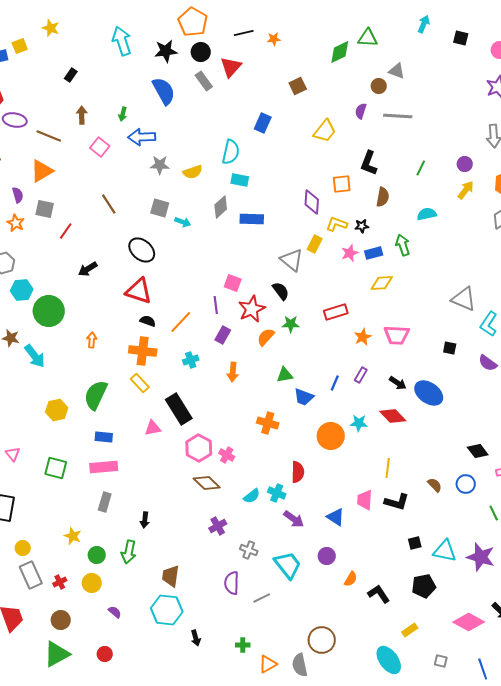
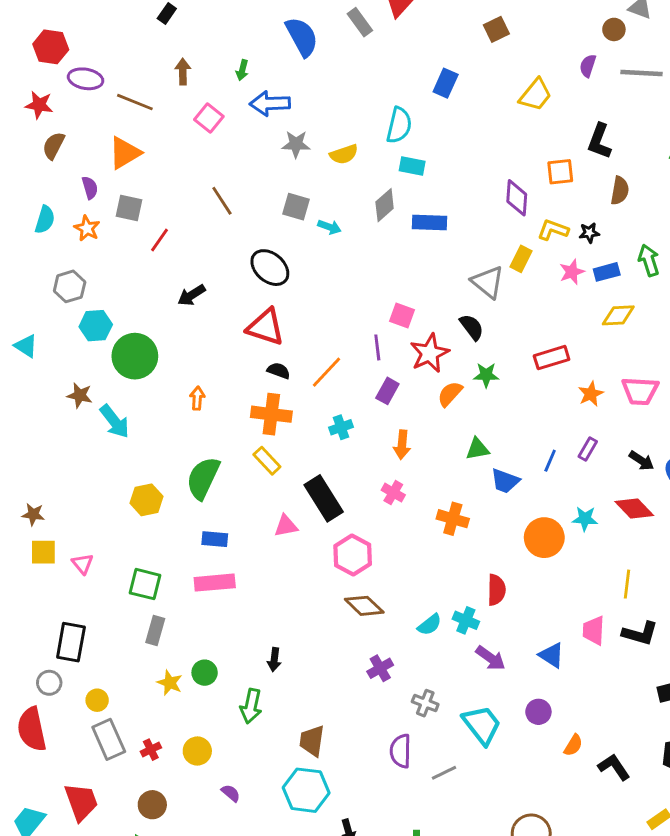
pink cross: (227, 455) -> (393, 493), moved
gray rectangle: (105, 502) -> (155, 630), moved
green circle: (97, 555) -> (205, 673), moved

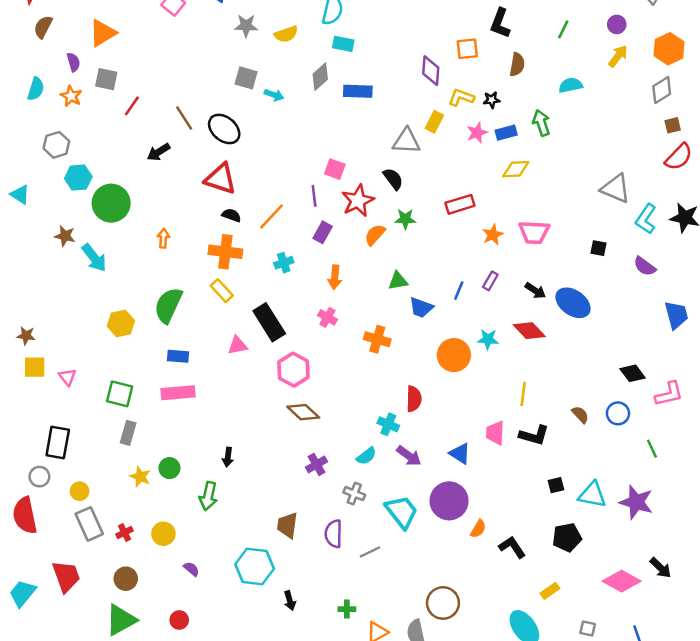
brown line: (222, 201) -> (184, 118), moved
gray triangle: (488, 282) -> (406, 141), turned -36
cyan semicircle: (430, 625) -> (366, 456), moved
purple circle: (538, 712) -> (449, 501), size x1.8
brown trapezoid: (312, 741) -> (287, 525), moved

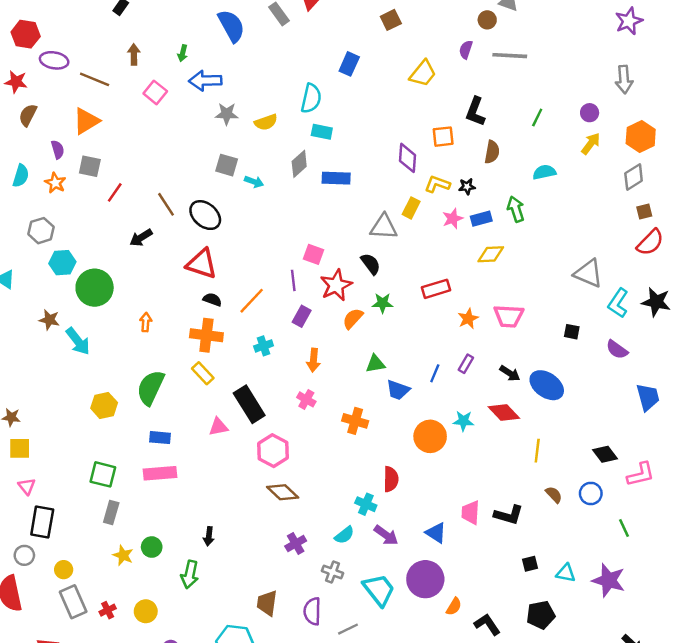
pink triangle: (67, 377) -> (27, 486), moved
yellow line: (523, 394) -> (537, 451), moved
cyan triangle: (592, 495) -> (566, 573), size x0.7

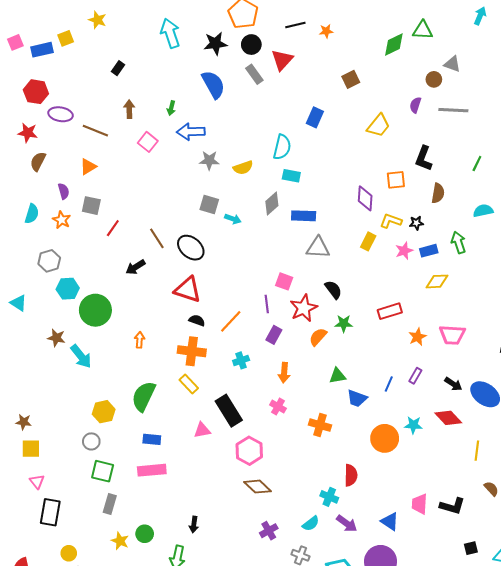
orange triangle: (86, 121) -> (88, 167), size x0.7
gray triangle: (384, 227) -> (318, 248), moved
gray circle: (24, 555) -> (91, 441), moved

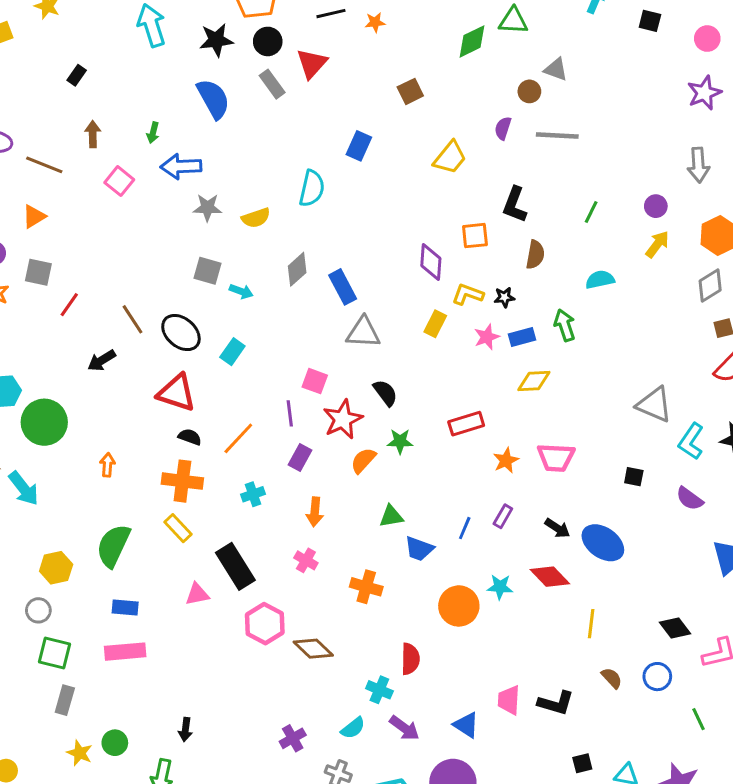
cyan rectangle: (291, 176) -> (232, 352), moved, turned -66
blue rectangle: (304, 216) -> (343, 287), turned 60
brown diamond: (257, 487) -> (313, 649), moved

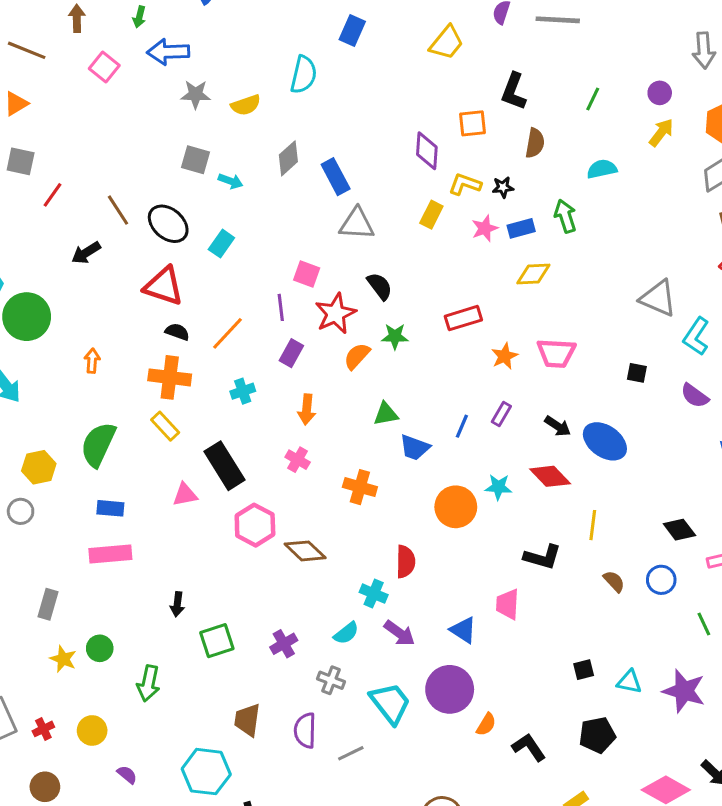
green square: (55, 653) -> (217, 641), moved, turned -32
black L-shape: (556, 703) -> (543, 557), moved
black arrow: (185, 729) -> (177, 604), moved

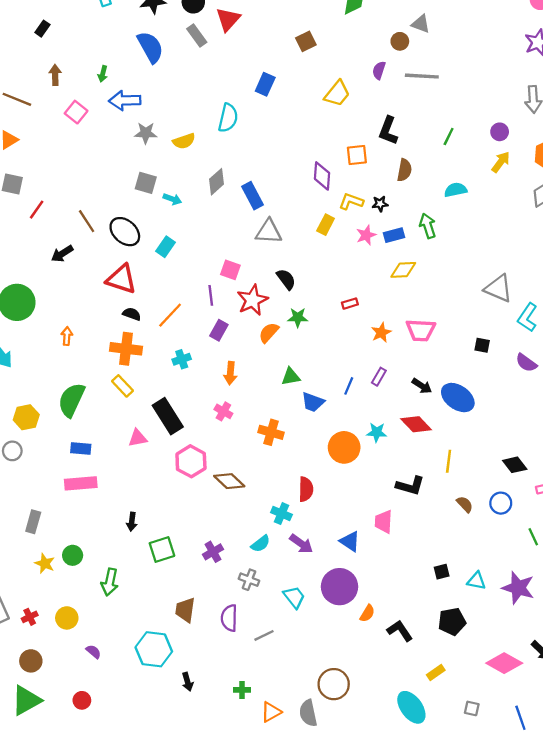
red rectangle: (463, 318) -> (350, 304), size x0.6
cyan trapezoid: (390, 703) -> (294, 597), size x0.7

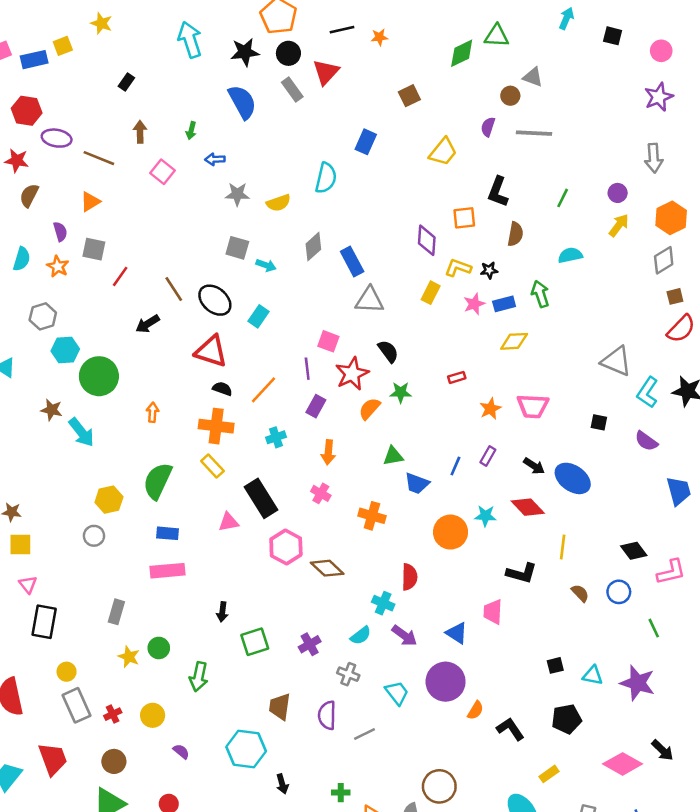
blue arrow: (125, 100) -> (215, 159), size x0.6

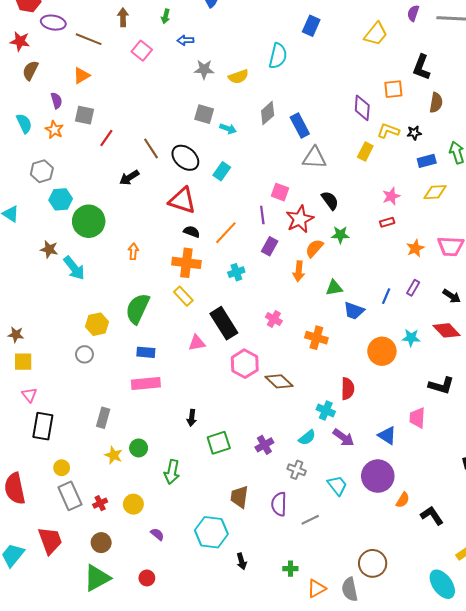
cyan semicircle: (22, 259) -> (24, 123), turned -42
pink star: (474, 304) -> (391, 196), moved
orange arrow: (328, 452) -> (299, 271), moved

